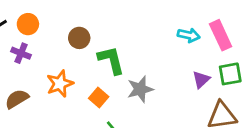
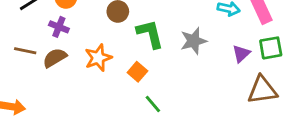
gray star: (140, 89) -> (194, 41), moved
brown semicircle: (17, 99) -> (55, 58), moved

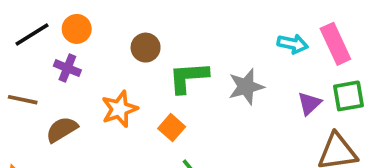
green L-shape: (150, 34) -> (188, 77), turned -80
brown semicircle: (55, 58) -> (62, 129), moved

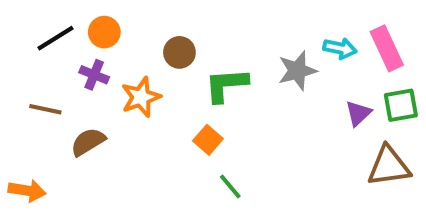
gray star: (246, 87) -> (297, 71), moved
orange star: (119, 109) -> (141, 97), moved

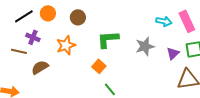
brown circle: (179, 52) -> (78, 17), moved
gray star: (297, 71) -> (145, 46), moved
purple cross: (94, 75) -> (33, 37), moved

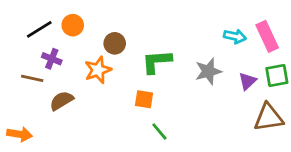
brown circle: (78, 17) -> (115, 43), moved
orange square: (99, 66) -> (144, 99), turned -32

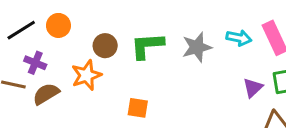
green L-shape: (157, 62) -> (147, 46), moved
gray star: (208, 71) -> (197, 47), moved
brown semicircle: (62, 101) -> (46, 94), moved

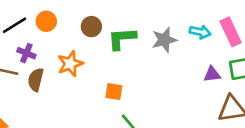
brown circle: (105, 46) -> (91, 27), moved
purple triangle: (253, 88) -> (212, 74), turned 36
brown semicircle: (46, 94) -> (36, 80), turned -45

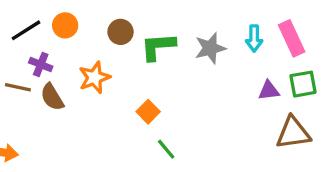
cyan arrow: (200, 32) -> (254, 38), turned 78
brown semicircle: (36, 80) -> (52, 97), turned -45
orange square: (114, 92) -> (148, 112), turned 36

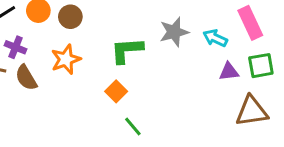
brown circle: (121, 32) -> (70, 17), moved
cyan arrow: (254, 38) -> (215, 38), moved, turned 115
green L-shape: (158, 47) -> (127, 50), moved

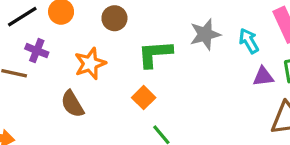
brown circle: (70, 17) -> (114, 18), moved
cyan arrow: (215, 38) -> (249, 41), turned 35
brown semicircle: (26, 78) -> (72, 104), moved

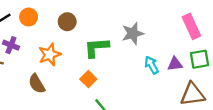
cyan arrow: (249, 41) -> (151, 65), moved

